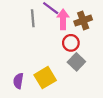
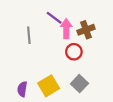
gray line: (33, 18) -> (29, 35), moved
gray square: (76, 62) -> (79, 84), moved

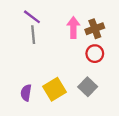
purple line: (54, 18) -> (32, 17), moved
red circle: (74, 52) -> (95, 54), moved

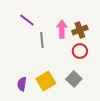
gray line: (33, 35) -> (42, 40), moved

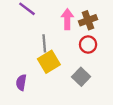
gray line: (42, 40) -> (44, 43), moved
yellow square: (46, 81) -> (49, 62), moved

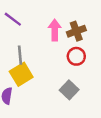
gray line: (44, 43) -> (20, 55), moved
yellow square: (49, 62) -> (21, 74), moved

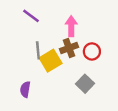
brown cross: (76, 31) -> (69, 48), moved
yellow square: (21, 74) -> (51, 61), moved

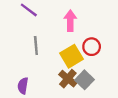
brown cross: (69, 48) -> (68, 79), moved, turned -30
yellow square: (51, 61) -> (71, 56), moved

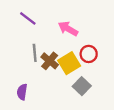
pink arrow: (70, 21) -> (68, 29), turned -60
brown cross: (68, 79) -> (50, 61), moved

